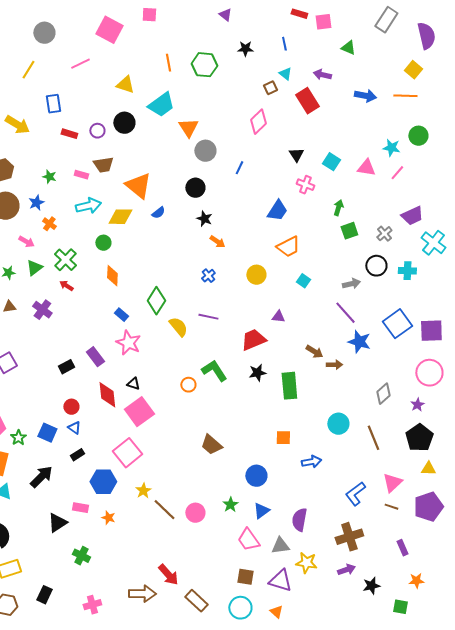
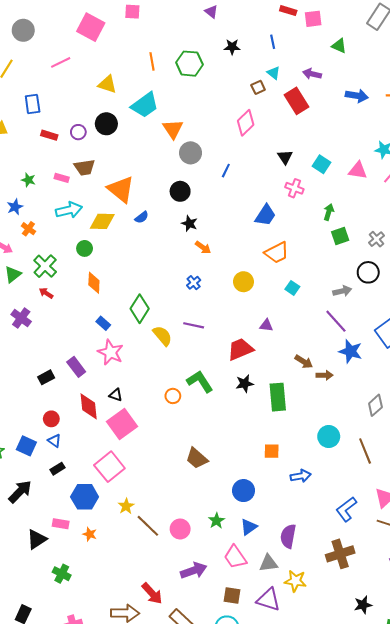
purple arrow: (346, 570) -> (194, 571), moved, size x1.4

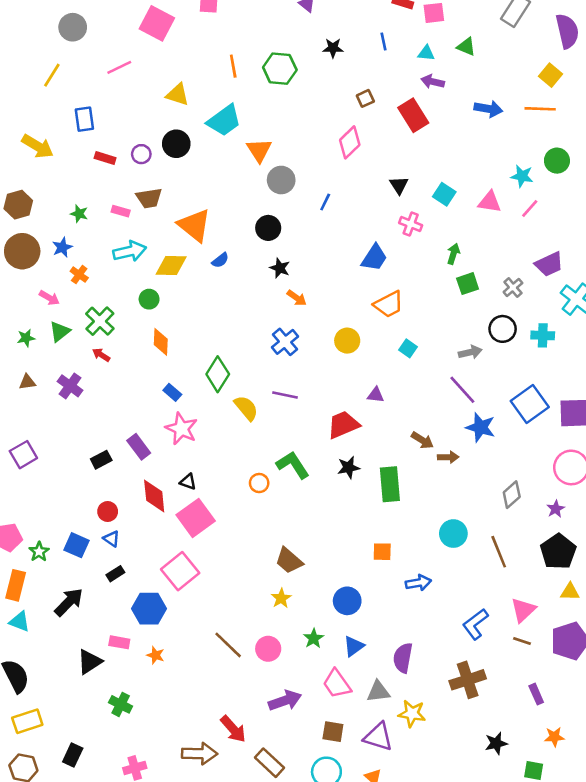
cyan triangle: (274, 73) -> (426, 53), moved, turned -32
blue cross: (194, 283) -> (285, 342), size x1.5
yellow star: (126, 506) -> (281, 598), moved

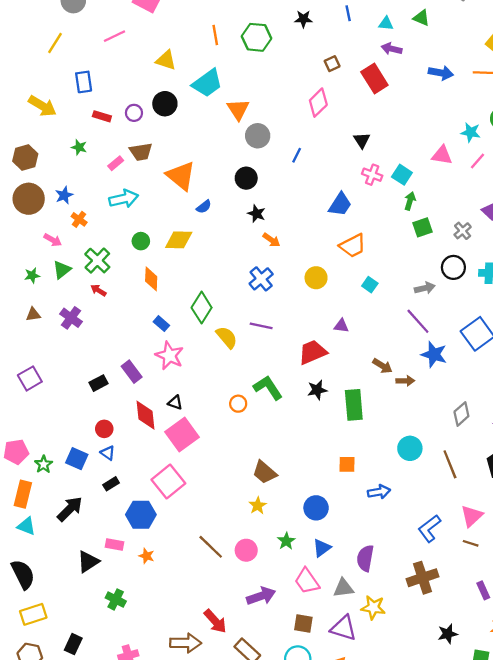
cyan square: (444, 194) -> (402, 175), moved
pink rectangle: (121, 211) -> (116, 163), turned -56
green star: (79, 214) -> (79, 147), moved
yellow diamond: (171, 265) -> (179, 240), moved

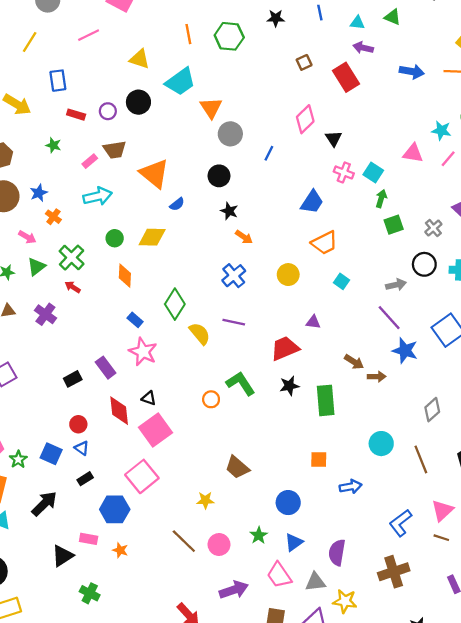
pink diamond: (318, 103) -> (305, 119), moved
yellow star: (258, 506) -> (205, 500), moved, turned 30

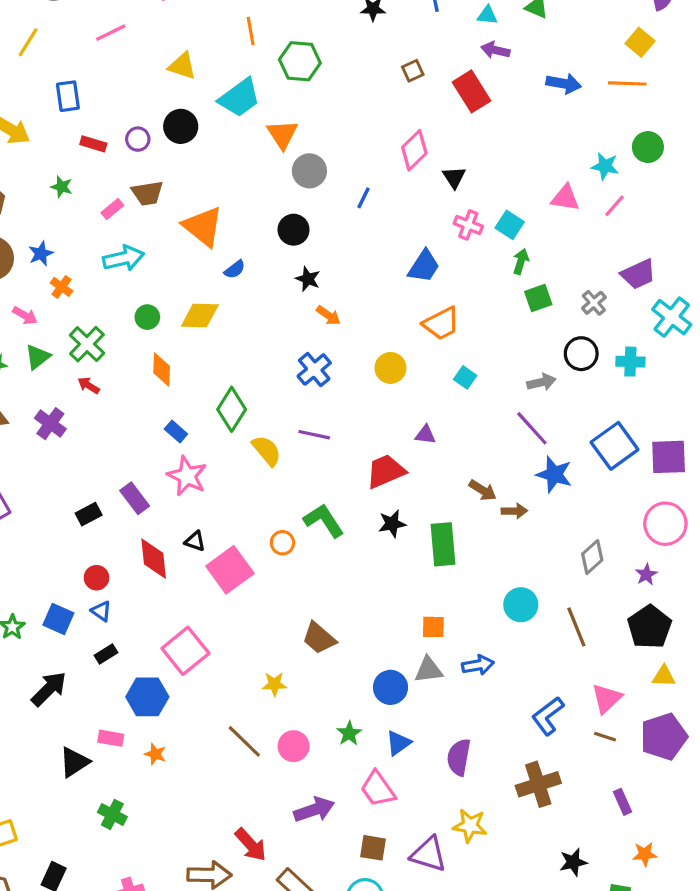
green hexagon: (229, 36) -> (300, 61), moved
pink square: (155, 430) -> (230, 570), moved
gray triangle: (315, 582) -> (429, 670), moved

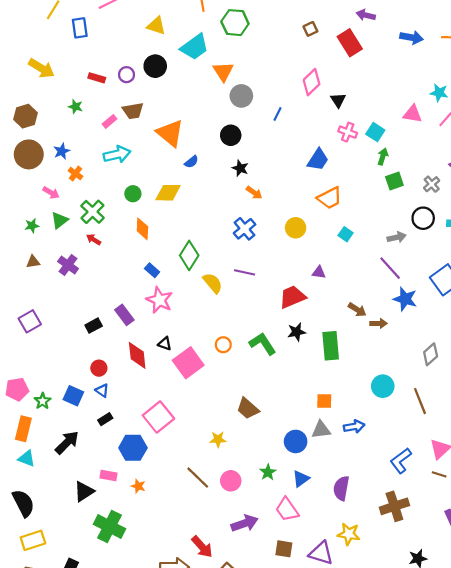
blue rectangle: (68, 96) -> (80, 28), moved
green L-shape: (324, 520) -> (263, 344), moved
green cross: (112, 814) -> (110, 527), size x1.6

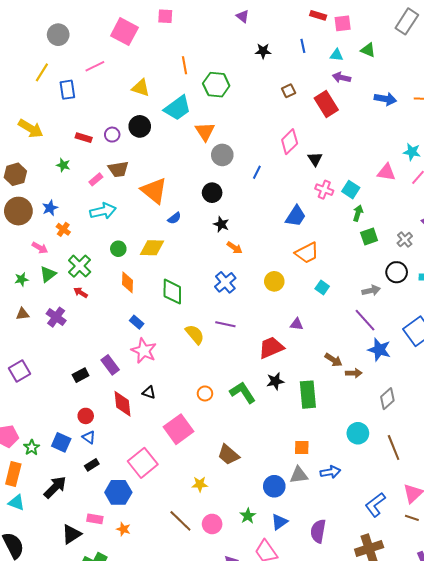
green diamond: (189, 255) -> (172, 292), moved, turned -32
gray diamond: (431, 354) -> (387, 399), moved
pink square: (188, 363) -> (178, 429), moved

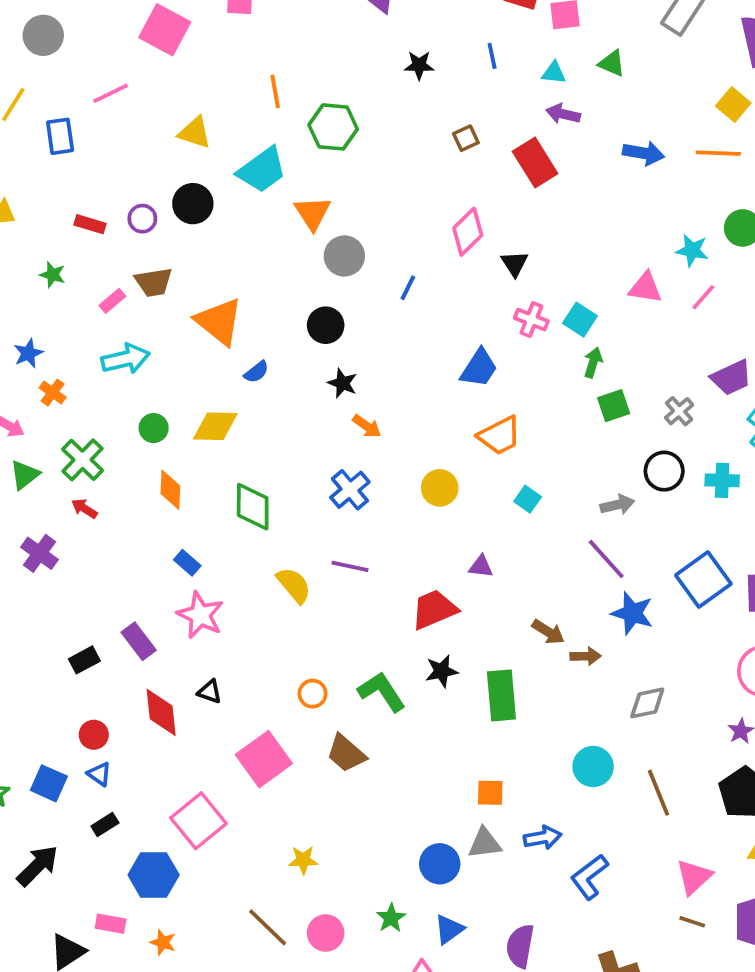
gray diamond: (387, 399) -> (647, 703), turned 30
brown trapezoid: (228, 455) -> (346, 753), moved
blue L-shape: (375, 505) -> (589, 877), moved

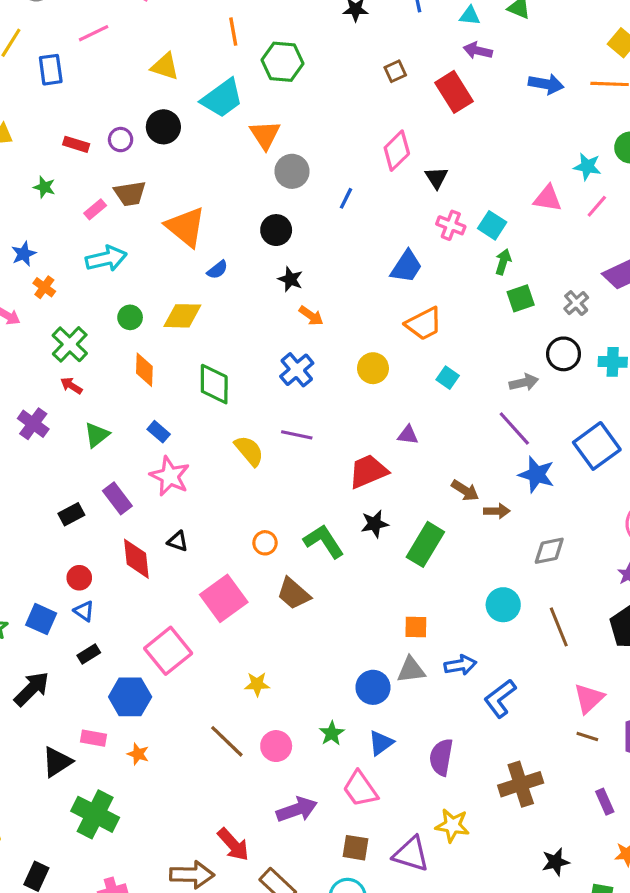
green triangle: (25, 475) -> (97, 435), moved
green rectangle: (501, 695) -> (425, 544), turned 36

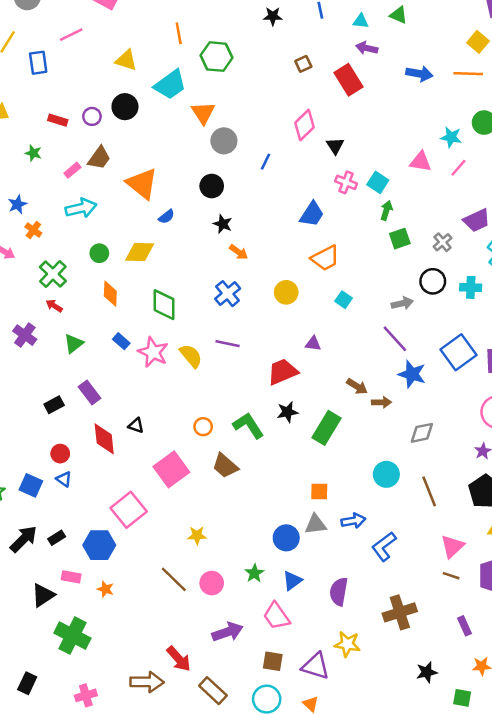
brown trapezoid: (130, 194) -> (99, 158), turned -45
pink star: (170, 476) -> (153, 352), moved
black rectangle: (89, 654) -> (57, 538), moved

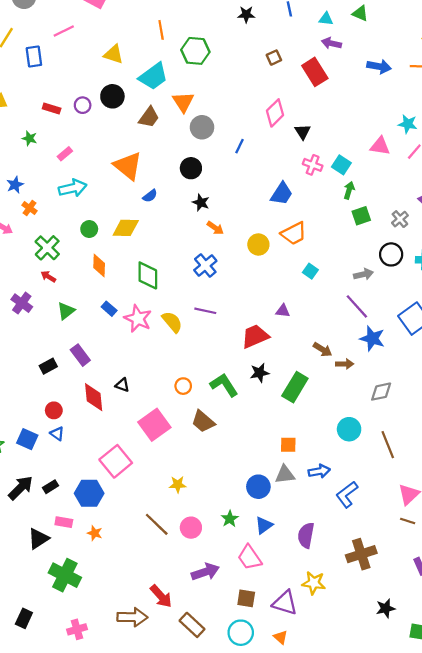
brown trapezoid: (99, 158) -> (149, 117), moved
yellow circle: (286, 292) -> (258, 244), moved

